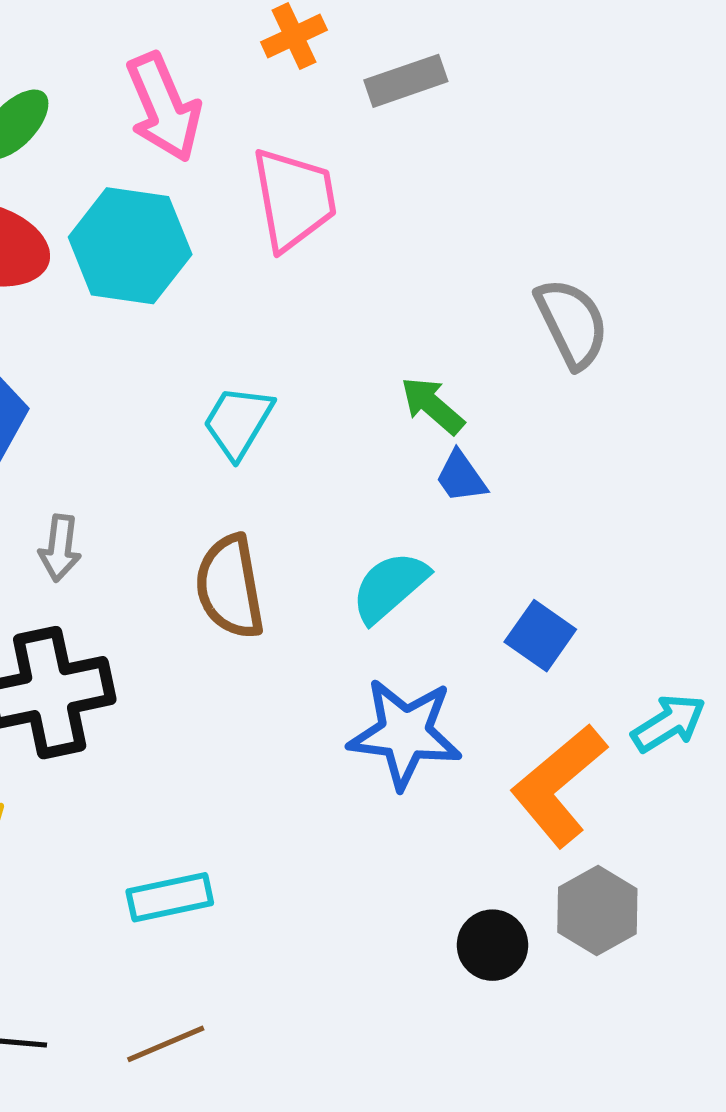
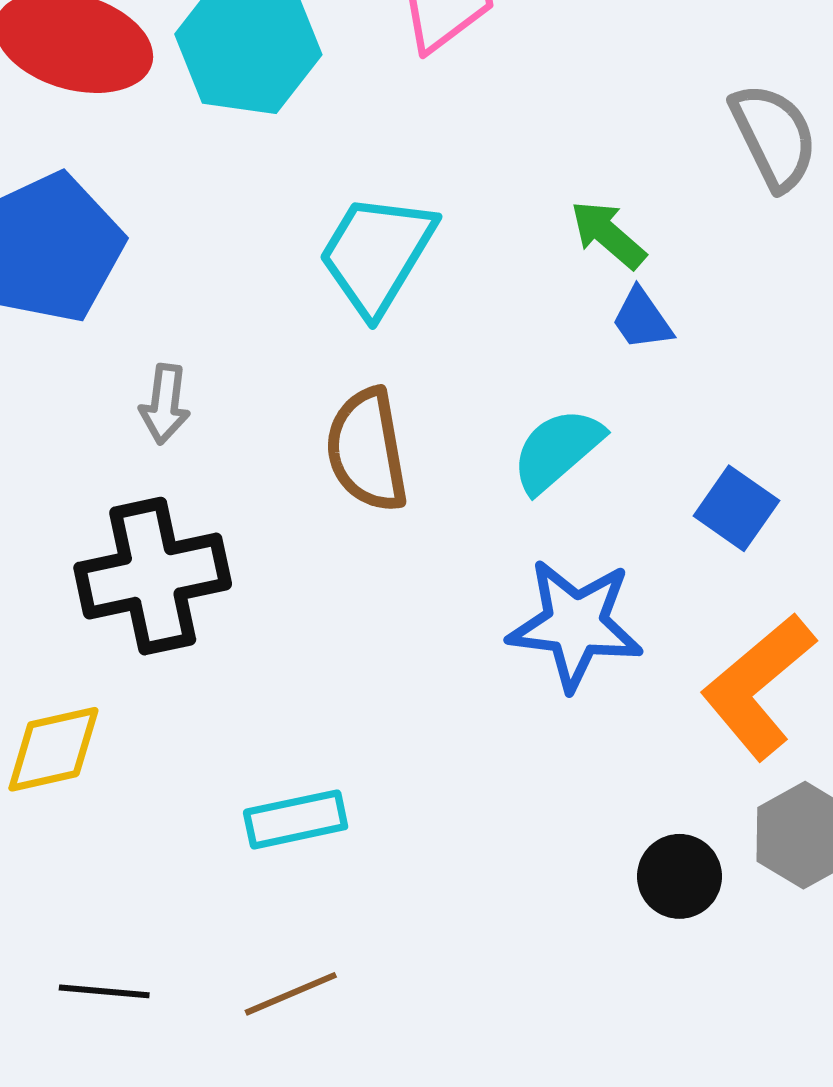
cyan trapezoid: (238, 422) -> (377, 254), size x1.4

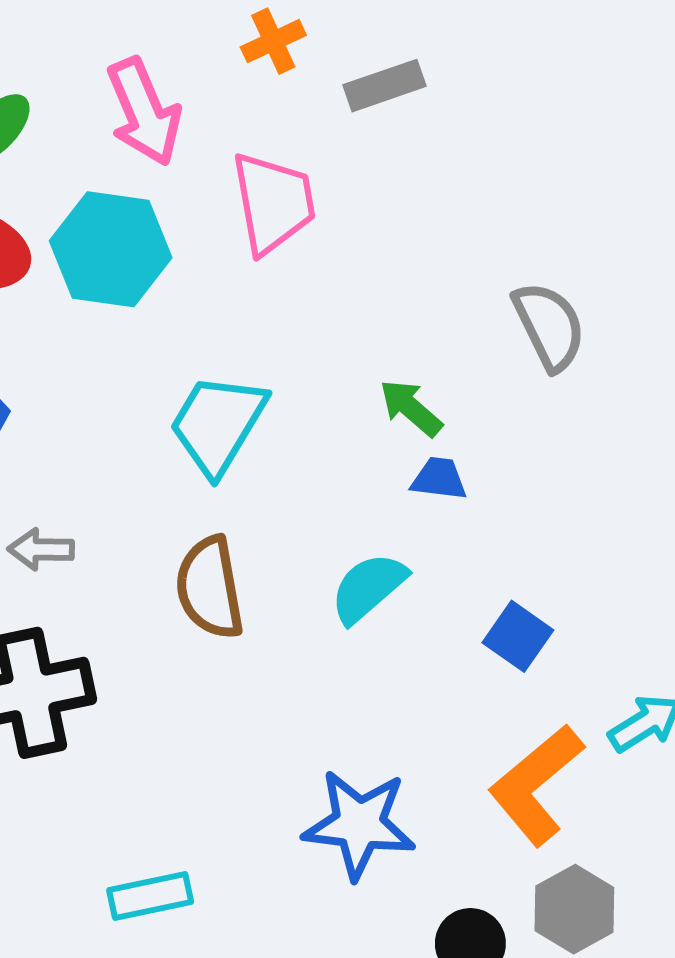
blue trapezoid: (642, 319) -> (439, 479), turned 132
gray arrow: (165, 404) -> (41, 549), turned 84
blue star: (575, 624) -> (359, 824), moved

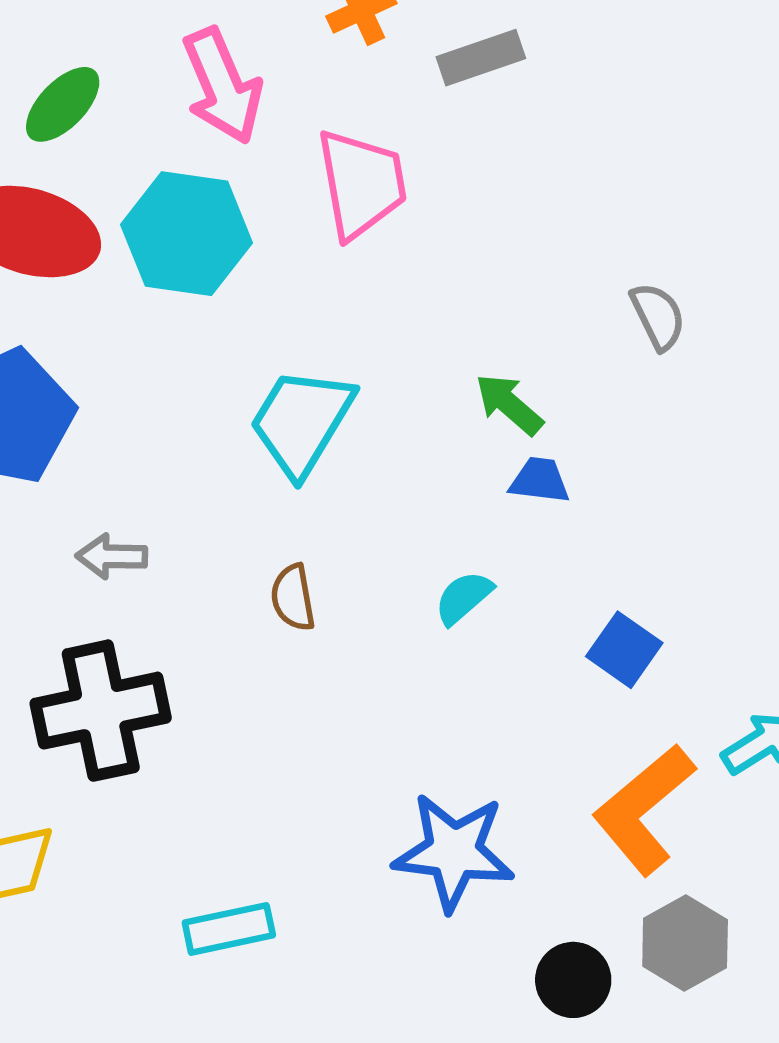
gray semicircle: (549, 326) -> (658, 316), size x0.7
brown semicircle: (210, 588) -> (293, 598), size x0.6
cyan semicircle: (368, 588) -> (463, 598), size x0.7

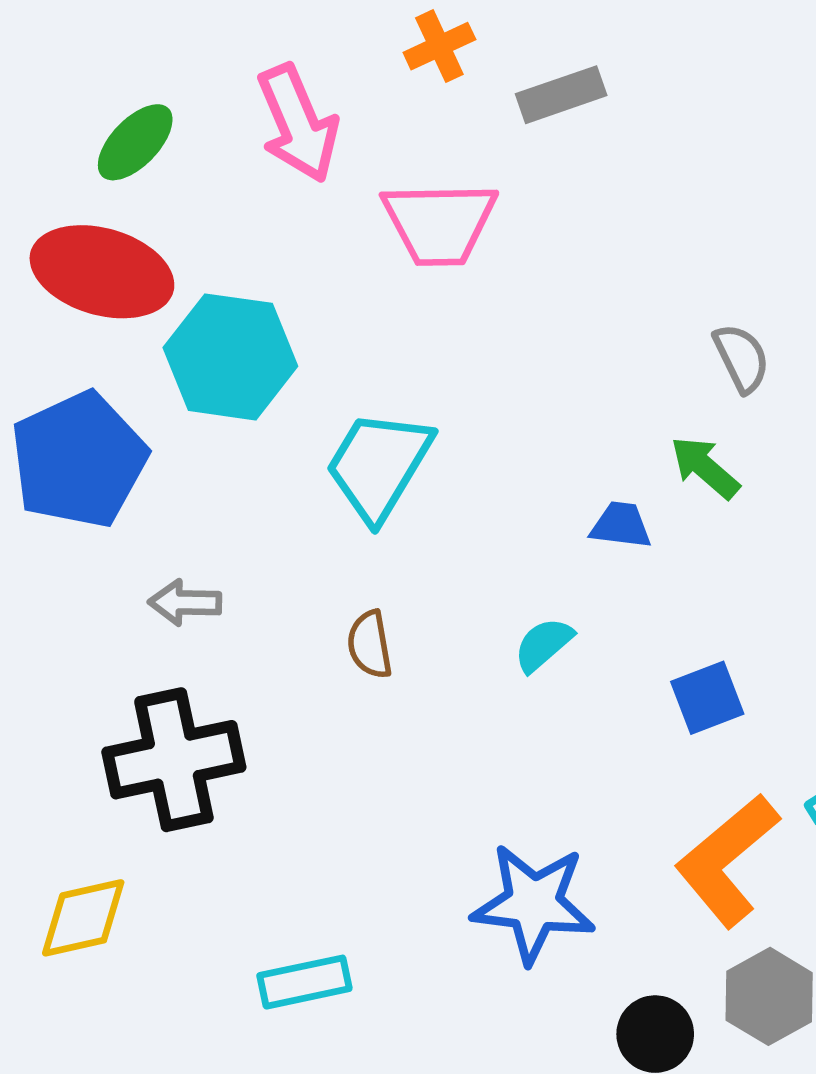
pink trapezoid: (361, 184) -> (439, 223), turned 99
cyan hexagon: (186, 234) -> (230, 357), moved
green arrow: (509, 404) -> (705, 468), moved
blue square: (624, 650) -> (707, 698), turned 34

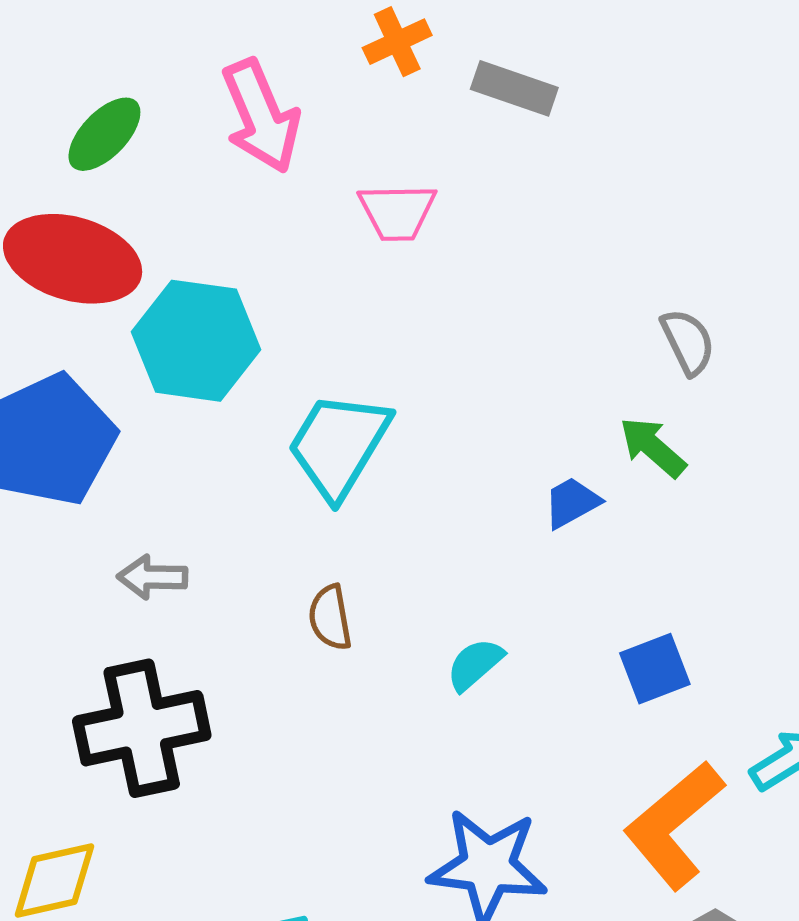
gray rectangle: (561, 95) -> (514, 88), turned 38
pink trapezoid: (439, 223) -> (397, 212), size x0.7
blue trapezoid: (621, 525) -> (572, 503), turned -36
cyan semicircle: (543, 645) -> (475, 664), moved

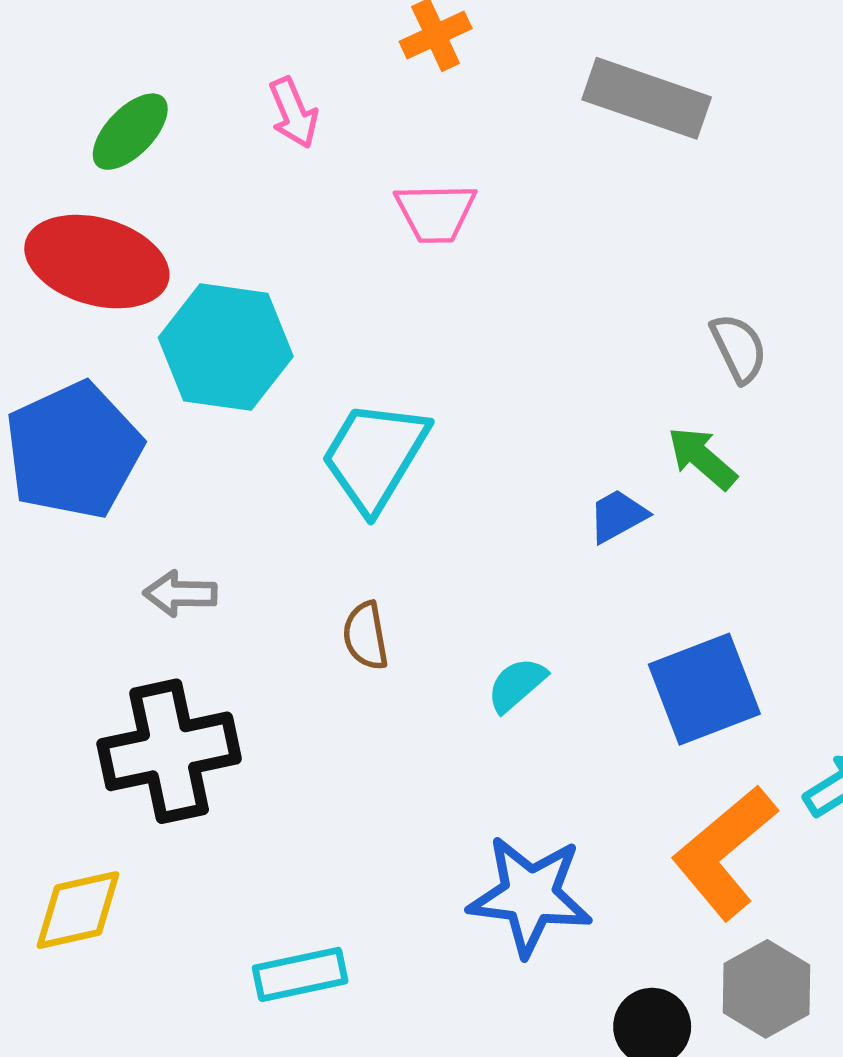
gray rectangle: (514, 88) -> (647, 98), moved, size x1.4
pink arrow: (261, 116) -> (293, 113), size x0.6
blue square: (655, 669) -> (704, 689), size x1.5

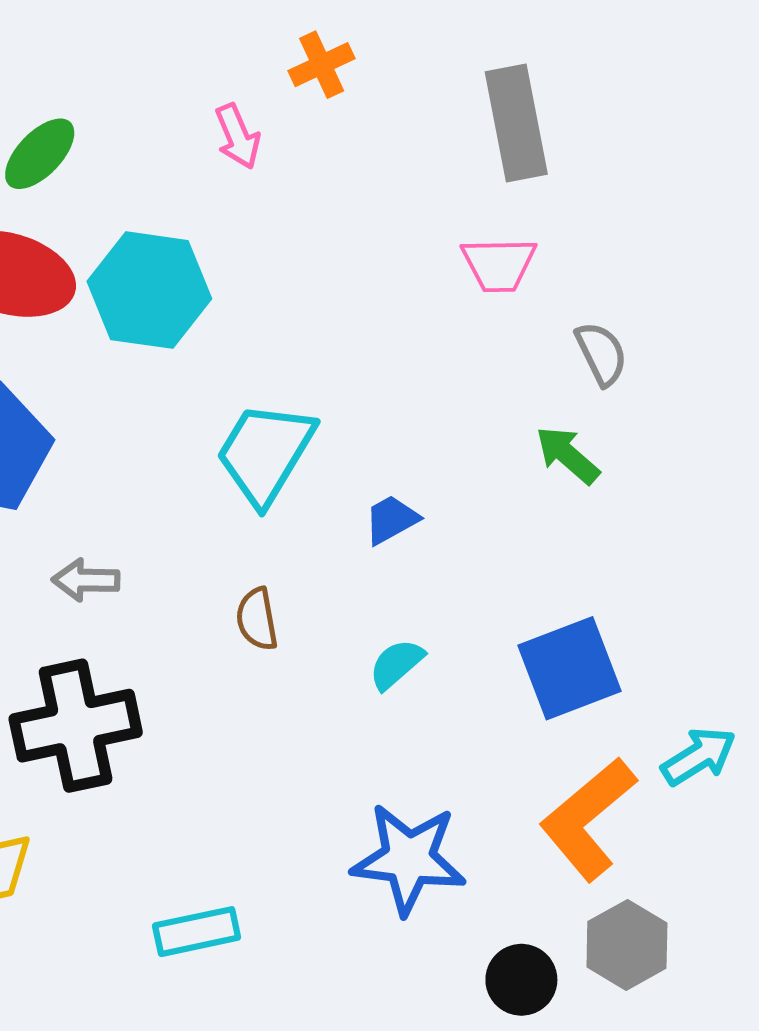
gray rectangle: (647, 98) -> (516, 123), turned 60
pink arrow: (293, 113) -> (238, 136), moved
pink trapezoid: (436, 213) -> (499, 264), moved
cyan hexagon: (226, 347) -> (149, 290), moved
blue trapezoid: (618, 516) -> (391, 520), moved

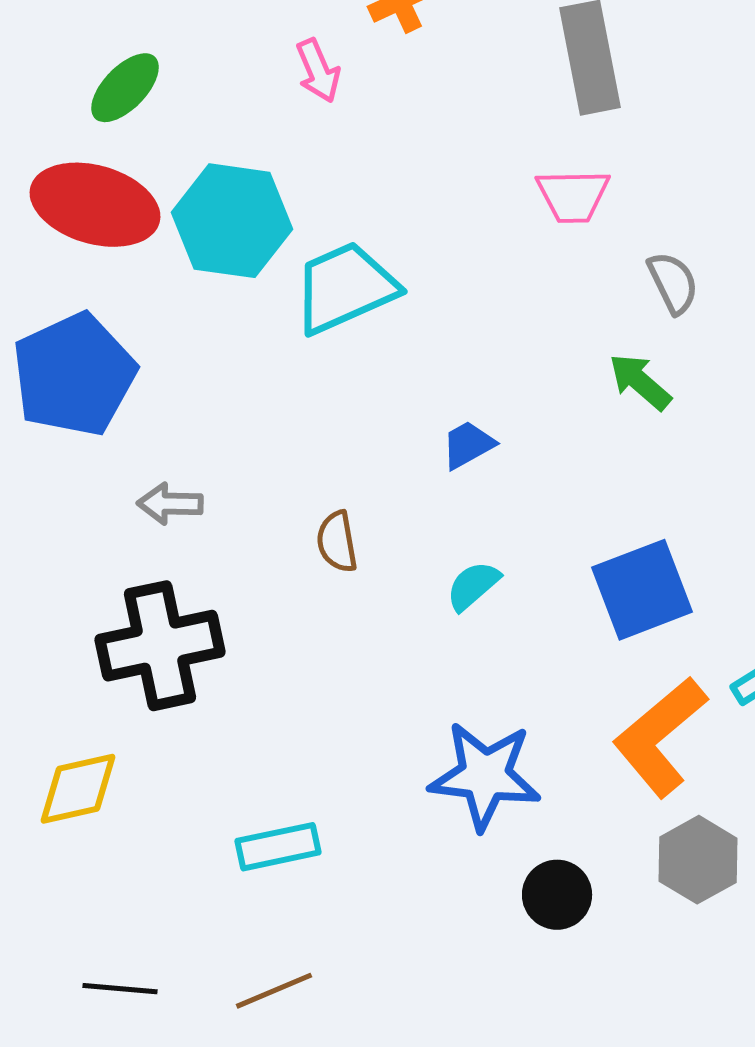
cyan trapezoid: (265, 453) -> (345, 288), moved, turned 35
black circle: (521, 980) -> (557, 895), moved

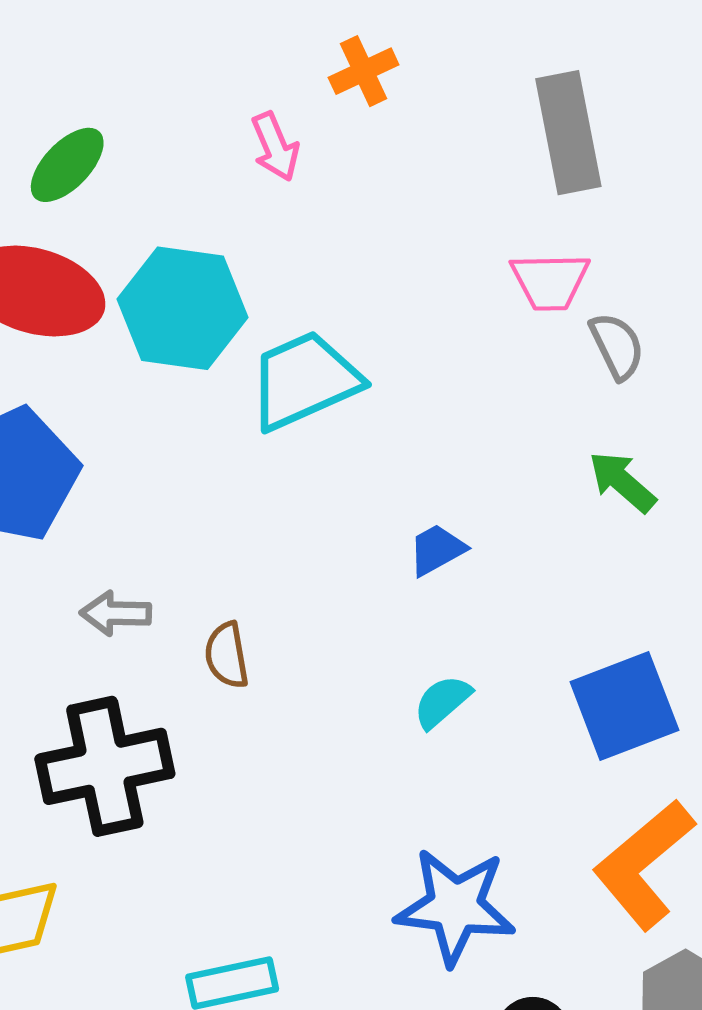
gray semicircle: (673, 283) -> (617, 346), moved
brown semicircle: (337, 542) -> (227, 655), moved

